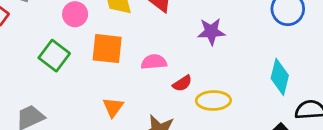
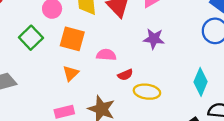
orange triangle: (113, 107) -> (71, 73), moved

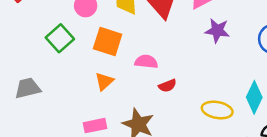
purple star: (154, 39) -> (217, 31), moved
yellow ellipse: (147, 92) -> (217, 110), moved

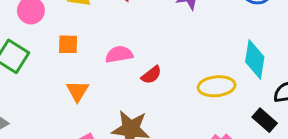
orange square: (108, 42) -> (68, 44), size x0.6

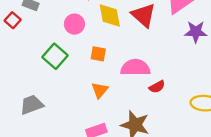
pink semicircle: (119, 54) -> (135, 68), size x1.4

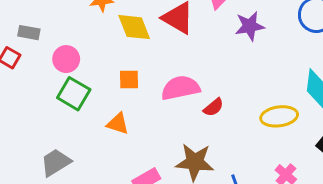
pink circle: (74, 24) -> (66, 59), moved
orange triangle: (100, 90) -> (118, 124), moved, turned -42

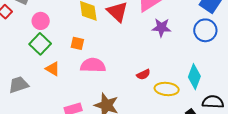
pink semicircle: (180, 88) -> (93, 65), moved
red semicircle: (213, 107) -> (143, 75), moved
orange triangle: (118, 124) -> (53, 69), moved

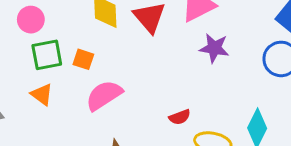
green square: (40, 44) -> (47, 55), moved, turned 30
pink semicircle: (93, 65) -> (104, 95), turned -40

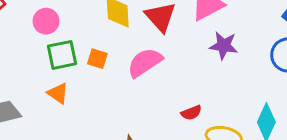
pink semicircle: (104, 95) -> (145, 62), moved

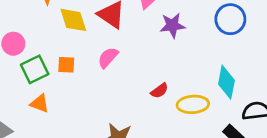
pink semicircle: (145, 62) -> (108, 58), size x0.7

